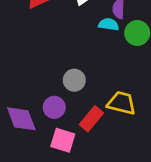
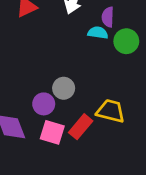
purple circle: (54, 107) -> (44, 104), moved
pink square: (63, 140) -> (52, 132), moved

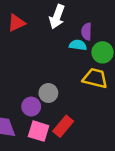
yellow trapezoid: (111, 111) -> (95, 78), moved

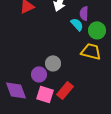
cyan semicircle: (78, 45) -> (77, 24), turned 40

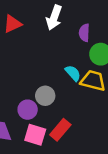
cyan semicircle: (77, 24) -> (73, 73), moved

